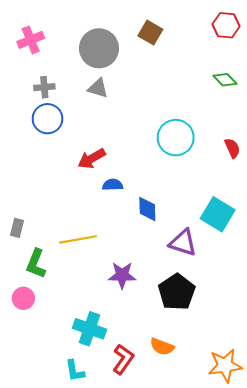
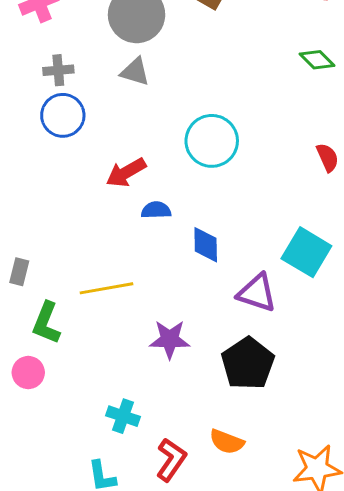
cyan circle: (176, 138) -> (212, 141), moved
cyan cross: (90, 329) -> (123, 416), size x0.7

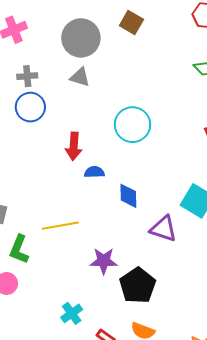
red arrow: (126, 173) -> (74, 146), turned -56
black pentagon: (248, 363) -> (138, 286), moved
cyan cross: (123, 416) -> (72, 313), turned 35

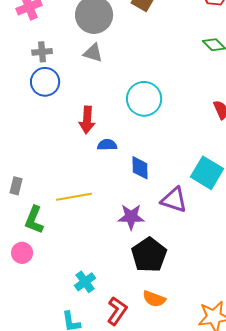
purple star: (104, 261) -> (131, 217), moved

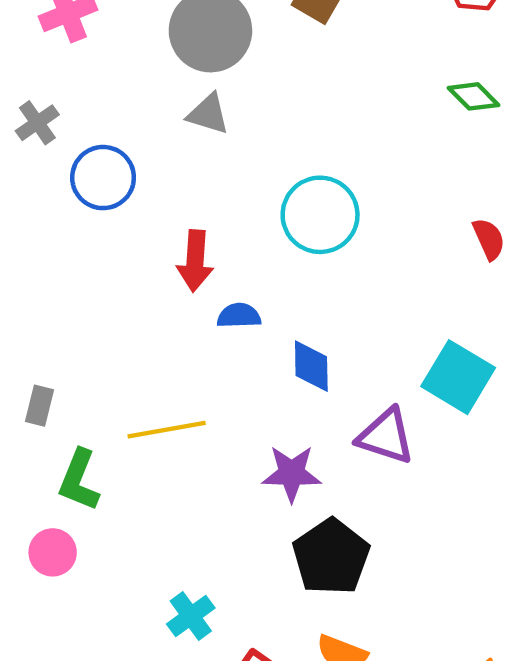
gray cross: (42, 52) -> (37, 123), moved, turned -30

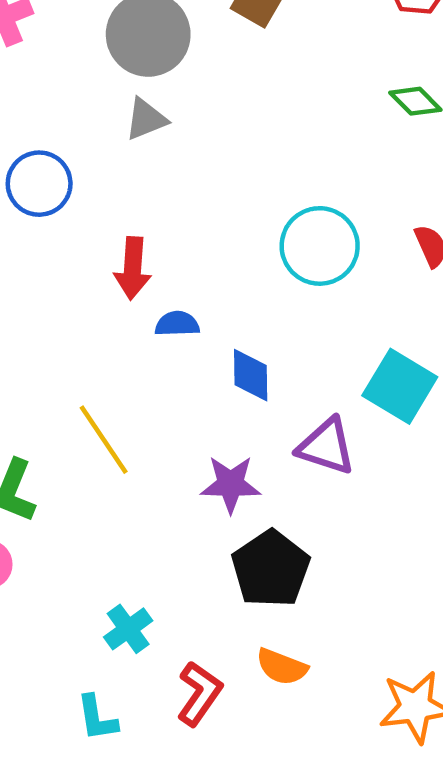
gray triangle: (208, 114) -> (146, 119), turned -39
cyan circle: (320, 215) -> (320, 246), moved
yellow line: (167, 430) -> (104, 440), turned 66

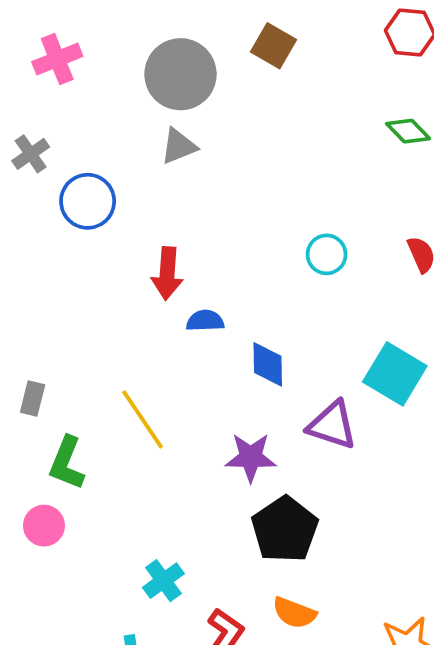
cyan circle: (320, 246) -> (327, 254), size x0.6

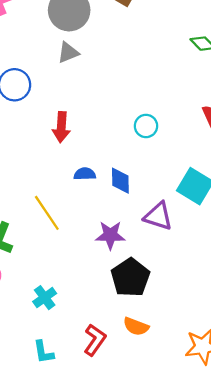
cyan circle: (327, 254) -> (146, 126), moved
blue semicircle: (205, 321) -> (85, 174), moved
cyan cross: (163, 581) -> (45, 298), moved

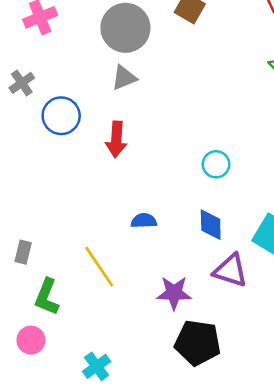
red arrow: (61, 127) -> (116, 139), moved
blue diamond: (120, 181) -> (211, 225), moved
black pentagon: (130, 277) -> (198, 343), turned -30

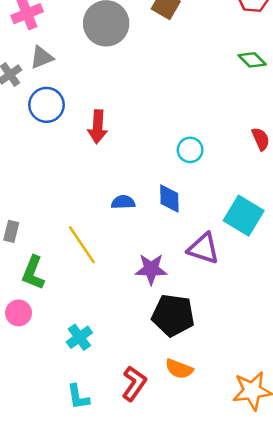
gray triangle: (124, 78) -> (42, 57), moved
blue diamond: (211, 225) -> (169, 199), moved

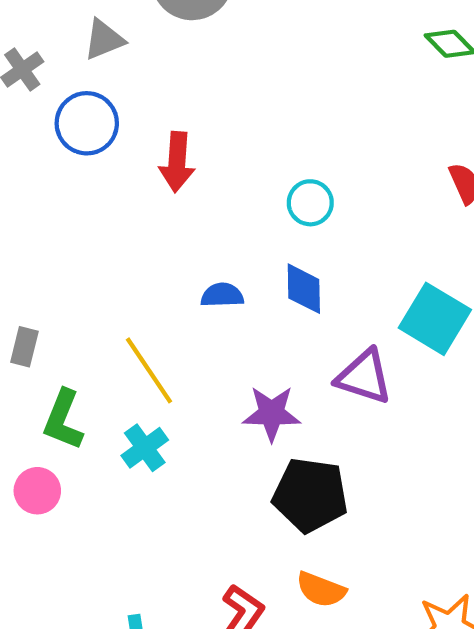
gray triangle: (42, 57) -> (104, 39), moved
cyan circle: (190, 150) -> (310, 203), moved
cyan cross: (79, 337) -> (145, 448), moved

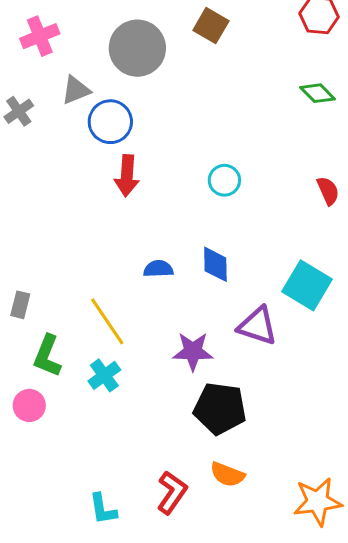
blue circle: (87, 123) -> (110, 122), moved
cyan circle: (310, 203) -> (224, 180), moved

